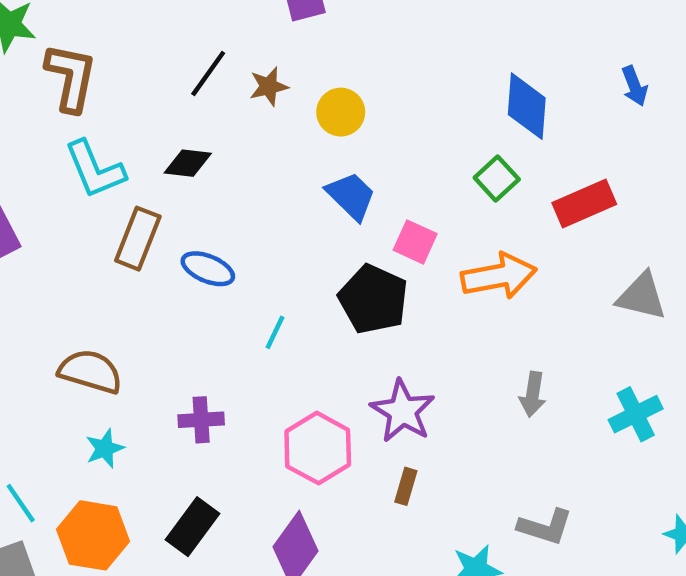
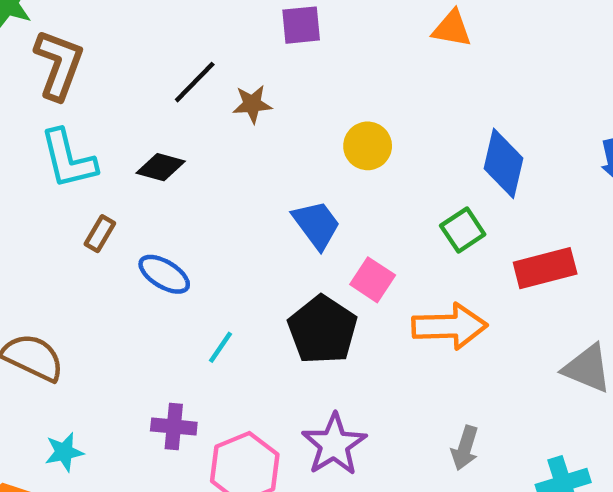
yellow circle: (341, 112) -> (368, 146), moved
brown rectangle: (138, 239) -> (100, 234), size x0.6
purple cross: (201, 420) -> (174, 427), moved
cyan star: (105, 448) -> (64, 452), moved

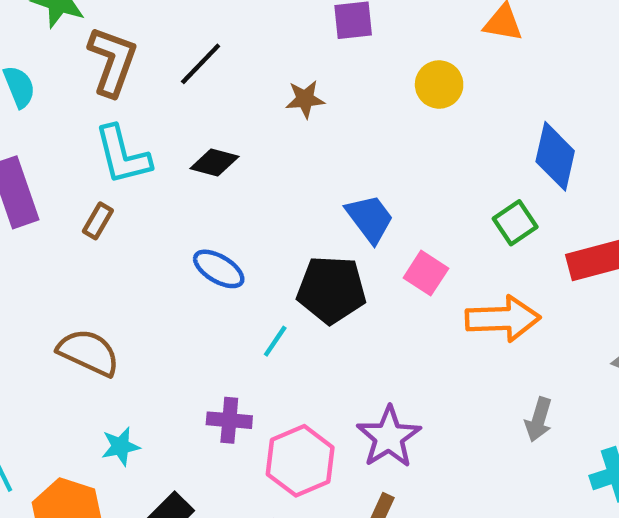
black line: (195, 82) -> (201, 64), moved
yellow circle: (368, 146) -> (439, 84), moved
brown rectangle: (100, 234) -> (98, 221), moved
black pentagon: (322, 330) -> (331, 290), moved, turned -30
gray arrow: (465, 448) -> (539, 420), moved

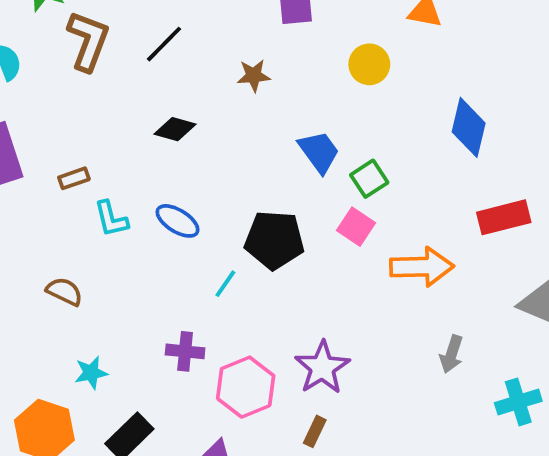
cyan L-shape: (122, 155) -> (111, 219), moved, size x0.7
blue trapezoid: (370, 219) -> (319, 152), moved
brown rectangle: (98, 221) -> (74, 178), turned 40
green square: (515, 223) -> (369, 179), moved
brown semicircle: (88, 352) -> (64, 291), size x0.7

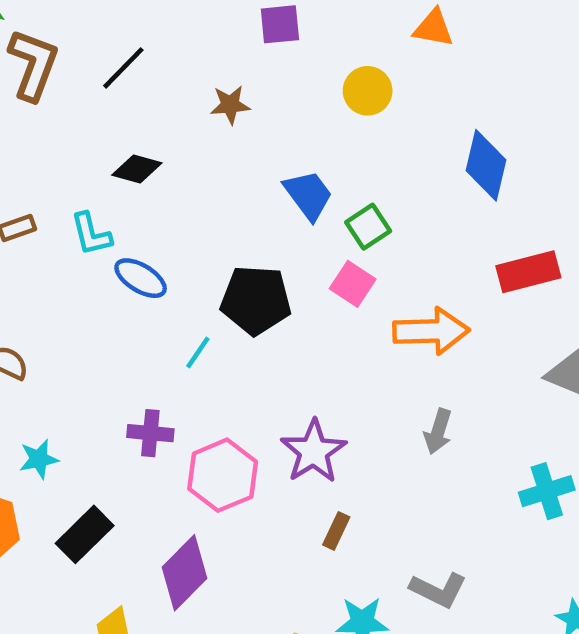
cyan L-shape: (111, 219) -> (91, 234), moved
gray arrow: (452, 354) -> (438, 431), moved
brown rectangle: (315, 431) -> (336, 531), moved

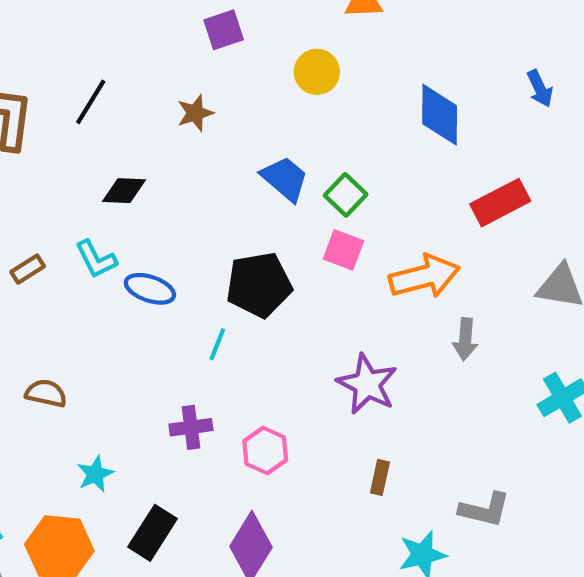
gray arrow: (438, 431) -> (465, 339), moved
purple star: (314, 451) -> (367, 384), moved
pink hexagon: (223, 475) -> (265, 450), size x0.7

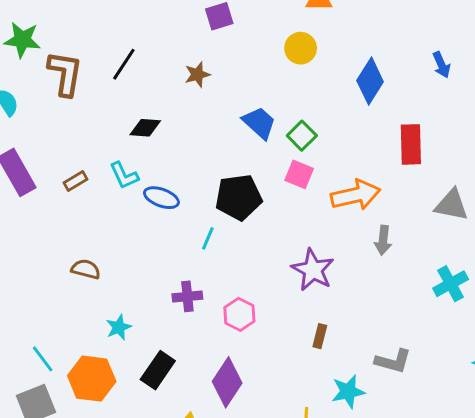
yellow circle: (317, 72) -> (301, 48), moved
blue diamond: (440, 115) -> (370, 81), turned 30
red rectangle: (500, 203) -> (411, 144), turned -66

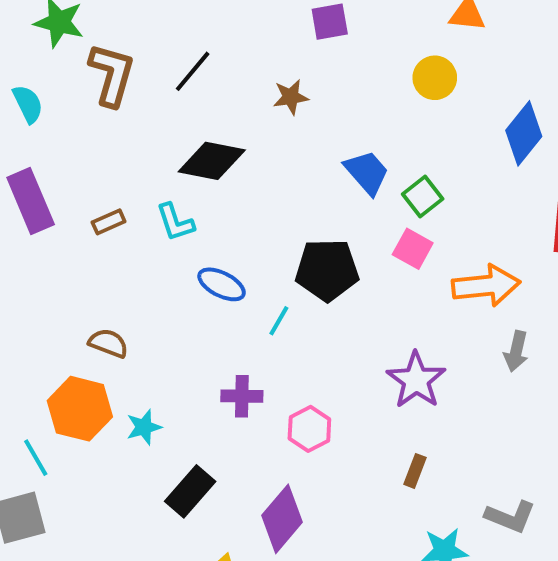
black diamond: (145, 128) -> (212, 161), size x1.5
blue ellipse: (161, 198) -> (222, 284), moved
orange hexagon: (92, 379) -> (80, 409), moved

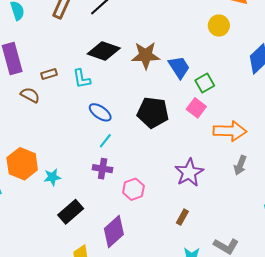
brown star: (291, 97) -> (146, 55), moved, size x1.6
cyan line: (279, 321) -> (105, 141), moved
brown semicircle: (108, 343) -> (30, 95), moved

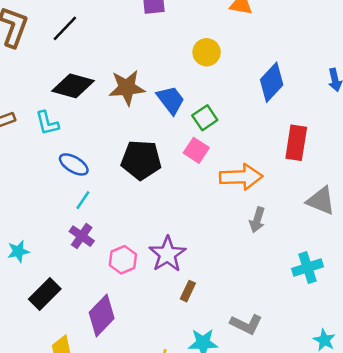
yellow circle: (219, 26) -> (207, 52), moved
purple cross: (103, 169) -> (82, 236), turned 30
purple star: (189, 173) -> (167, 254), moved

